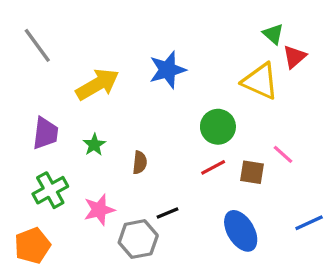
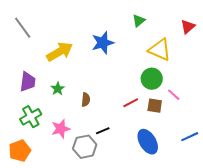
green triangle: (273, 34) -> (139, 21), moved, turned 40
red triangle: (294, 57) -> (188, 27), moved
green circle: (218, 127) -> (152, 79), moved

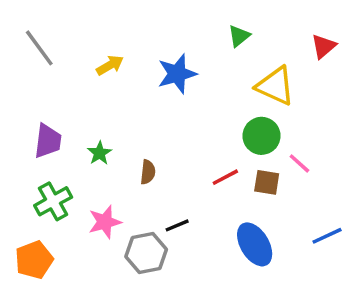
yellow arrow: (60, 52) -> (110, 65), moved, size x0.6

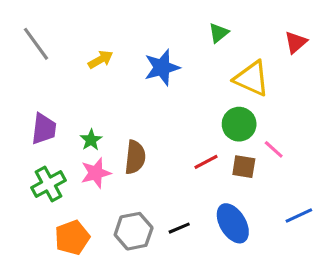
brown semicircle: (148, 172) -> (135, 157), size x1.5
pink star: (105, 222) -> (96, 173), moved
black line: (177, 225) -> (179, 228), moved
orange pentagon: (34, 260) -> (72, 238), moved

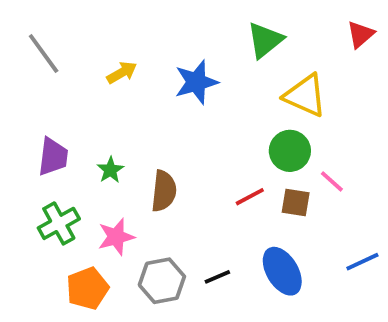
green triangle: (219, 33) -> (265, 40), size x1.5
red triangle: (296, 42) -> (361, 34), moved
pink star: (96, 173) -> (116, 237), moved

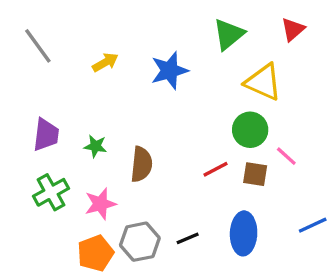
red triangle: (361, 34) -> (293, 29), moved
green star: (110, 170) -> (95, 146), turned -30
blue ellipse: (282, 271) -> (244, 233), turned 33
orange pentagon: (87, 288) -> (95, 253), moved

